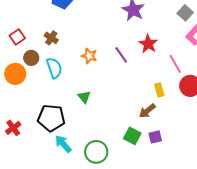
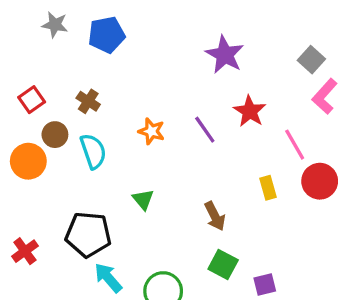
brown arrow: (147, 111) -> (215, 216), moved, turned -78
purple square: (155, 137) -> (265, 284), moved

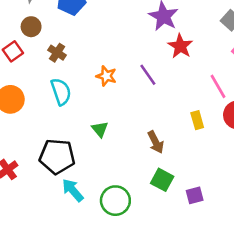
red star: (250, 111) -> (180, 46), moved
brown circle: (55, 135) -> (31, 27), moved

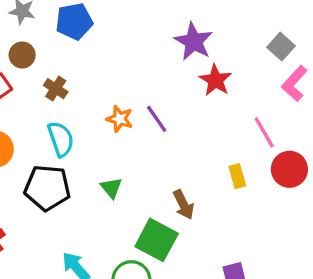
purple line: (148, 75) -> (157, 119), moved
black pentagon: (57, 156) -> (47, 188), moved
green square: (162, 180) -> (157, 240), moved, size x1.4

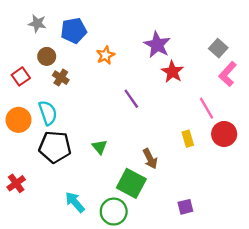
brown circle: (22, 55) -> (47, 56), moved
orange star: (120, 119) -> (105, 55), moved, turned 30
cyan semicircle: (61, 139) -> (48, 113), moved

